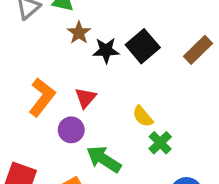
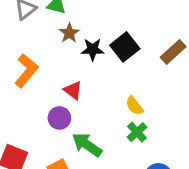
orange L-shape: (42, 97) -> (26, 71), moved
red triangle: (85, 98) -> (73, 90), turned -36
yellow semicircle: (143, 116) -> (134, 106), moved

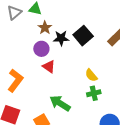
orange L-shape: (26, 71) -> (15, 81), moved
purple circle: (59, 118) -> (41, 49), moved
green cross: (137, 132) -> (94, 93), turned 32

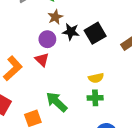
red triangle: (49, 67) -> (42, 60), moved
yellow semicircle: (91, 75) -> (96, 78), turned -72

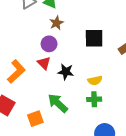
black star: (71, 32) -> (66, 72), moved
black square: (95, 33) -> (94, 38), turned 30

